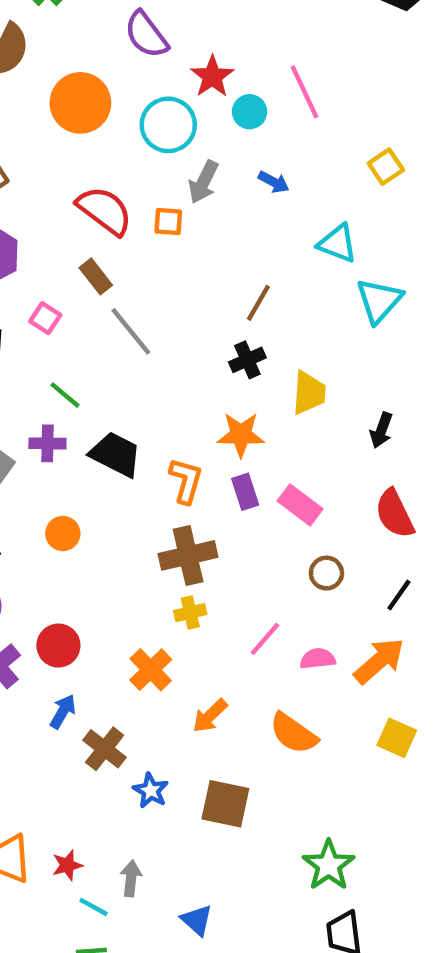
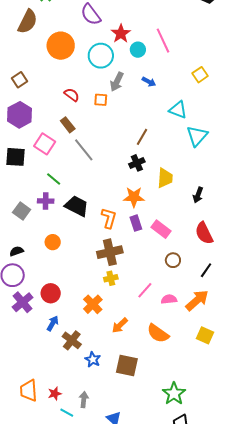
red semicircle: (105, 211) -> (72, 95), size x0.6
pink square: (45, 318) -> (45, 144), size x1.5

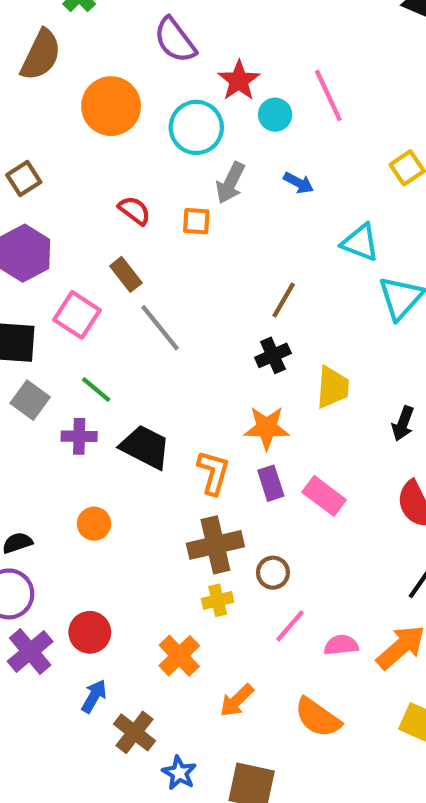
gray square: (22, 211) -> (30, 400), moved
brown circle: (173, 260) -> (273, 573), moved

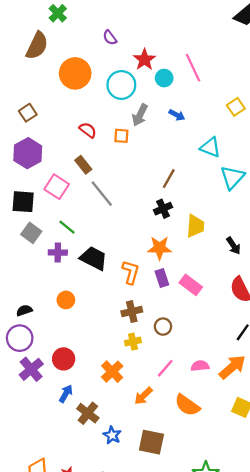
purple semicircle: (175, 40) -> (110, 38), size x0.6
black arrow: (403, 424) -> (233, 246), turned -54
brown cross: (215, 545) -> (132, 312), size x0.7
pink line: (290, 626) -> (165, 368), moved

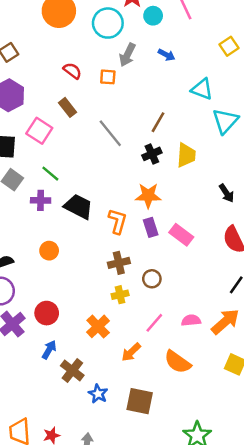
gray line: (102, 194) -> (110, 133), moved
yellow trapezoid: (195, 226) -> (186, 155), moved

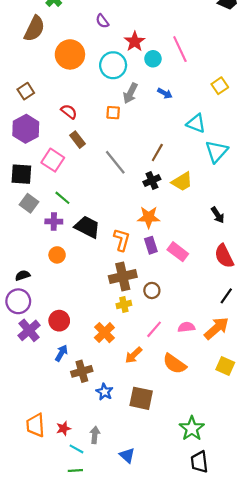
red semicircle: (72, 71) -> (69, 112), moved
yellow trapezoid: (186, 155) -> (182, 182), turned 55
orange circle: (49, 251) -> (57, 255), moved
brown cross: (119, 263) -> (123, 276), size x1.4
brown cross: (72, 371) -> (82, 371), turned 36

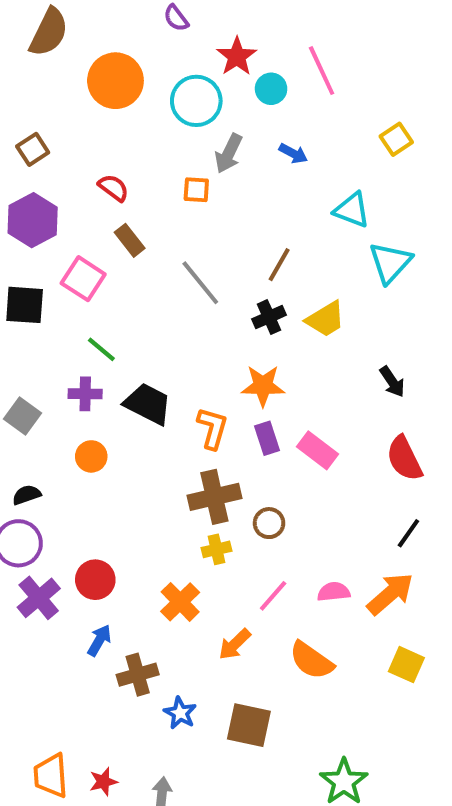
gray square: (29, 203) -> (23, 416), moved

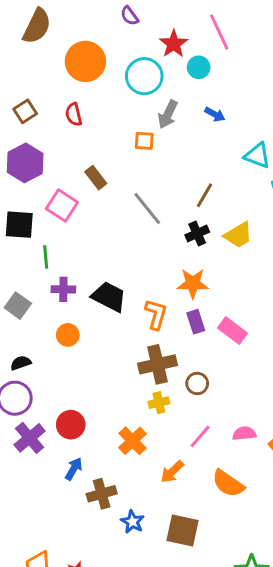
pink line: (322, 71) -> (219, 32), moved
red semicircle: (113, 188) -> (74, 114), moved, turned -140
green line: (101, 349) -> (46, 257), moved, turned 45

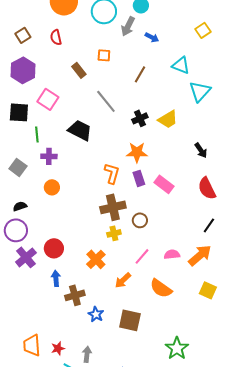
gray arrow: (168, 114) -> (128, 26), moved
brown rectangle: (96, 178) -> (79, 70), moved
brown line: (205, 195) -> (140, 74), moved
black trapezoid: (109, 297) -> (80, 130), moved
blue arrow: (74, 469) -> (56, 278), turned -35

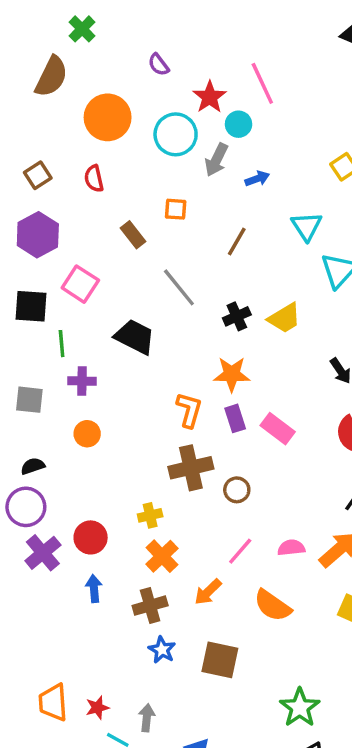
blue arrow: (152, 37) -> (257, 179), turned -48
cyan triangle: (181, 65) -> (307, 226), turned 36
gray square: (18, 167) -> (29, 400), turned -30
yellow cross: (114, 233) -> (150, 515), moved
brown cross: (75, 295) -> (150, 606), moved

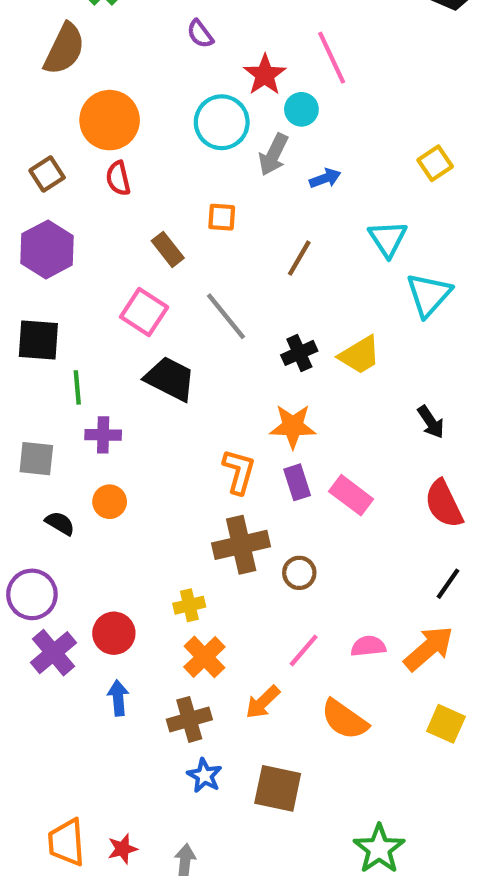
orange circle: (108, 117) -> (110, 120), moved
pink square: (80, 284) -> (144, 312), moved
black semicircle: (33, 466) -> (60, 523), moved, turned 50

